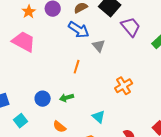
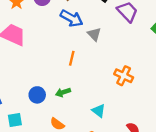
orange cross: (124, 86) -> (124, 76), turned -30
cyan square: (20, 121) -> (15, 120), turned 32

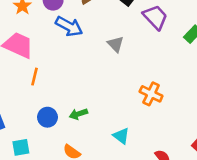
blue arrow: (72, 18) -> (69, 26), moved
orange line: (72, 58) -> (35, 77), moved

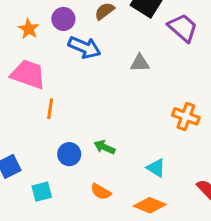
gray triangle: (115, 44) -> (140, 63), turned -42
green arrow: (78, 114) -> (104, 147), turned 48

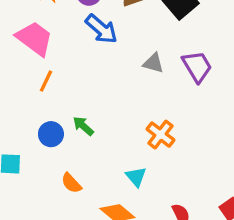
purple trapezoid: (183, 28) -> (197, 67), moved
orange cross: (186, 116) -> (161, 135), moved
green arrow: (104, 147) -> (83, 126), moved

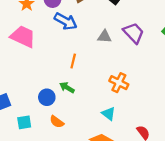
orange line: (46, 81) -> (73, 61), moved
orange semicircle: (71, 183) -> (57, 122), moved

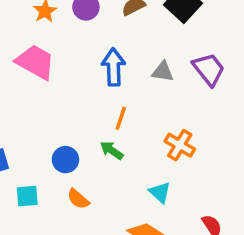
blue arrow: (66, 21) -> (113, 67), moved, turned -125
orange line: (73, 61) -> (121, 118), moved
green arrow: (67, 88) -> (112, 150), moved

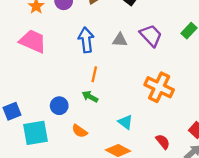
orange cross: (180, 145) -> (159, 87), moved, size x1.4
cyan square: (27, 196) -> (35, 133), size x1.6
orange semicircle: (78, 199) -> (80, 131), moved

